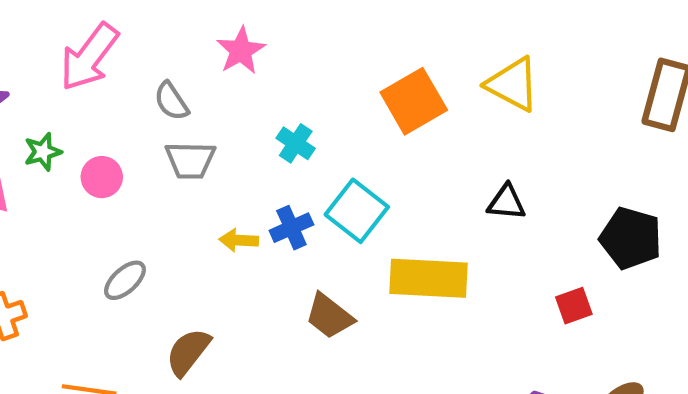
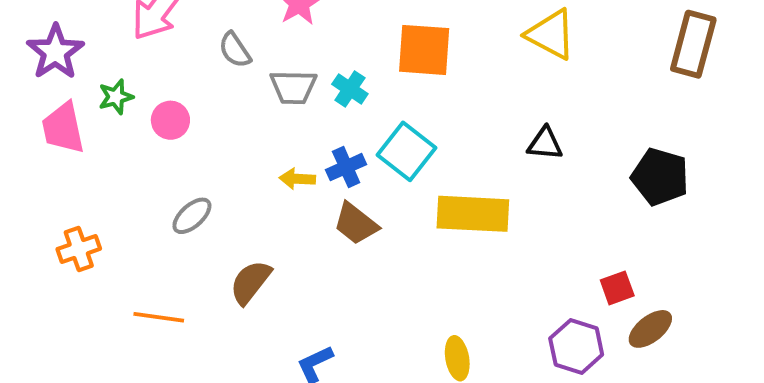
orange square: (414, 101) -> (424, 50), moved, turned 34
gray trapezoid: (190, 160) -> (293, 87), moved
red square: (574, 306) -> (617, 288), moved
brown trapezoid: (329, 316) -> (356, 224), moved

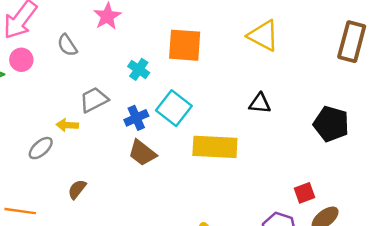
gray trapezoid: (293, 87) -> (94, 100), moved, turned 152
pink circle: (170, 120) -> (21, 60), moved
yellow arrow: (297, 179) -> (67, 125), moved
brown semicircle: (250, 282) -> (77, 189), size x0.7

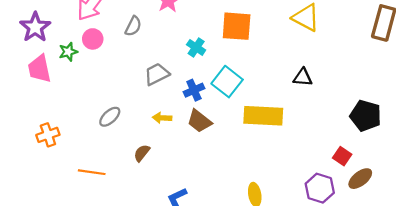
gray semicircle: (67, 45) -> (133, 26), turned -120
black pentagon: (331, 124) -> (366, 116), moved
yellow arrow: (67, 125) -> (162, 118), moved
red square: (305, 193) -> (342, 156), turned -36

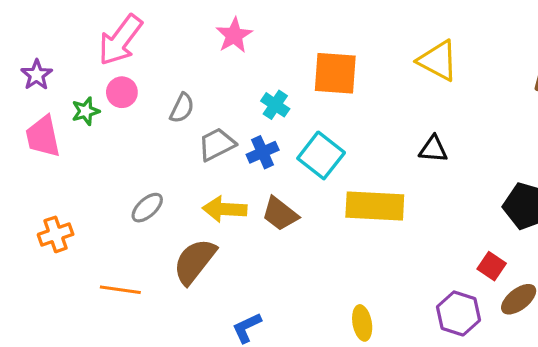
gray semicircle: (133, 26) -> (182, 108), moved
purple star: (35, 27) -> (37, 75), size x0.7
blue cross: (194, 90) -> (263, 152), moved
yellow arrow: (162, 118) -> (225, 209), size x1.5
brown semicircle: (142, 153) -> (195, 261), size x1.8

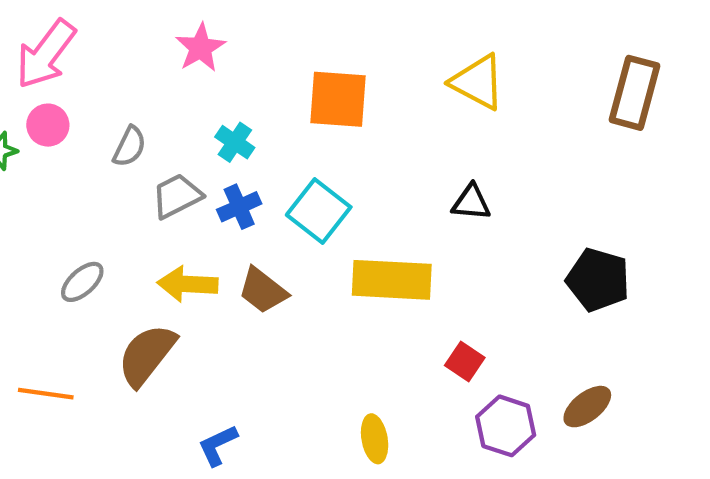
cyan cross: (275, 105) -> (235, 142), moved
red square: (492, 266) -> (465, 361), moved

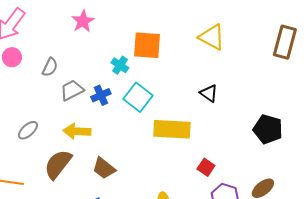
cyan cross: (235, 142) -> (120, 65), moved
black triangle: (471, 202) -> (209, 93), turned 30
brown trapezoid: (263, 291) -> (104, 168), moved

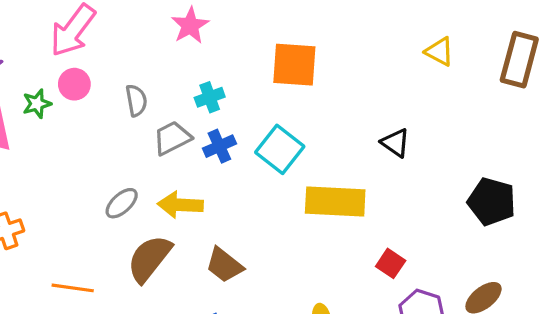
yellow triangle: (212, 37) -> (439, 52), moved, size x0.7
cyan cross: (120, 65) -> (210, 97), moved, turned 36
gray semicircle: (50, 67) -> (136, 100), turned -36
gray ellipse: (28, 130) -> (122, 203), moved

